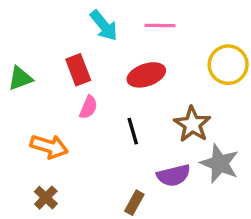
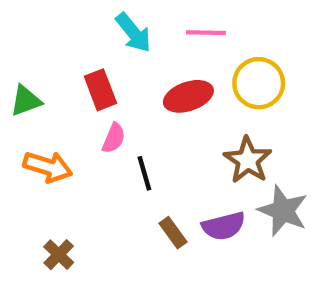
yellow circle: (228, 65) -> (259, 83), moved
black line: (133, 131) -> (144, 173), moved
orange arrow: (49, 146) -> (48, 167), moved
brown rectangle: (134, 203) -> (173, 233), moved, turned -65

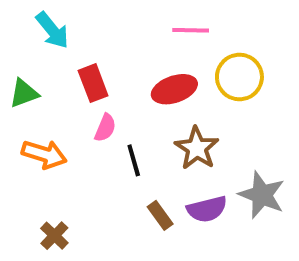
cyan arrow: (133, 33) -> (52, 30), moved
brown star: (248, 160) -> (197, 148), moved

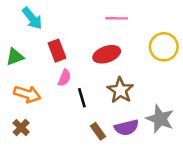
yellow circle: (239, 77) -> (164, 47), moved
brown cross: (54, 236) -> (21, 128), moved

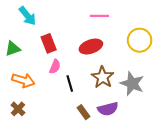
gray star: (160, 119) -> (132, 84), moved

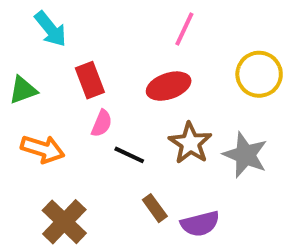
pink line: (99, 16) -> (184, 29), turned -66
black line: (70, 84) -> (129, 155), turned -49
brown cross: (18, 109) -> (64, 222), moved, size x1.6
purple semicircle: (108, 109) -> (200, 224), moved

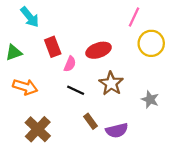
pink line: (184, 29) -> (134, 17), moved
pink semicircle: (102, 123) -> (70, 64), moved
gray star: (245, 155) -> (150, 99), moved, size x0.7

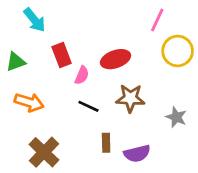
brown star: (111, 83) -> (130, 98), turned -30
brown rectangle: (90, 121) -> (106, 143), turned 35

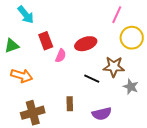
brown star: (130, 98) -> (114, 67), moved
black line: (89, 106) -> (92, 79), moved
brown rectangle: (106, 143) -> (70, 104), moved
brown cross: (44, 152) -> (33, 113), turned 30

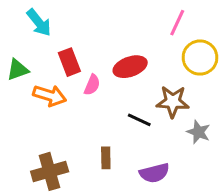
orange arrow: (22, 76) -> (50, 96), moved

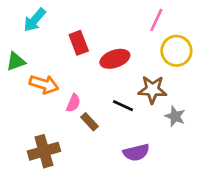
cyan arrow: (39, 23) -> (35, 20), turned 80
red rectangle: (69, 62) -> (79, 43), moved
pink semicircle: (92, 85) -> (73, 103), moved
brown rectangle: (106, 158) -> (89, 122), moved, turned -42

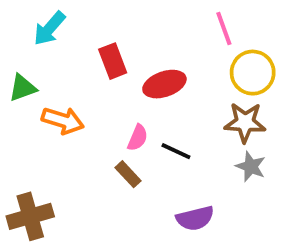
pink line: (156, 20) -> (224, 28), turned -45
brown star: (152, 90) -> (245, 122), moved
pink semicircle: (73, 103) -> (138, 138), moved
brown cross: (44, 151) -> (30, 216), moved

